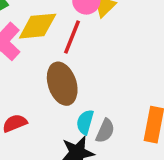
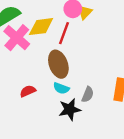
cyan semicircle: (85, 122) -> (61, 88), moved, turned -84

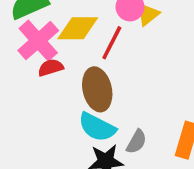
cyan semicircle: (61, 88) -> (97, 127), size x1.5
red semicircle: (28, 91) -> (51, 68), moved

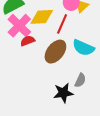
brown ellipse: (97, 89) -> (55, 52), turned 55
cyan semicircle: (97, 127) -> (83, 48), moved

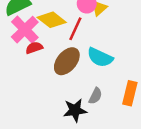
yellow diamond: (42, 17) -> (52, 20), turned 40

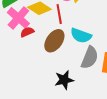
red line: (75, 29) -> (59, 14), turned -30
gray semicircle: (95, 96) -> (90, 58), moved, size x1.6

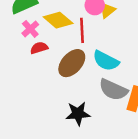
pink cross: (18, 18) -> (30, 29), size x0.6
gray semicircle: (90, 58) -> (113, 90), turned 85

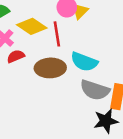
brown ellipse: (72, 63) -> (50, 68), turned 52
black star: (78, 114) -> (106, 121), moved

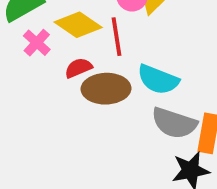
red semicircle: (16, 56) -> (78, 68), moved

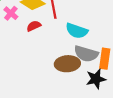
brown ellipse: (106, 89) -> (67, 64), moved

